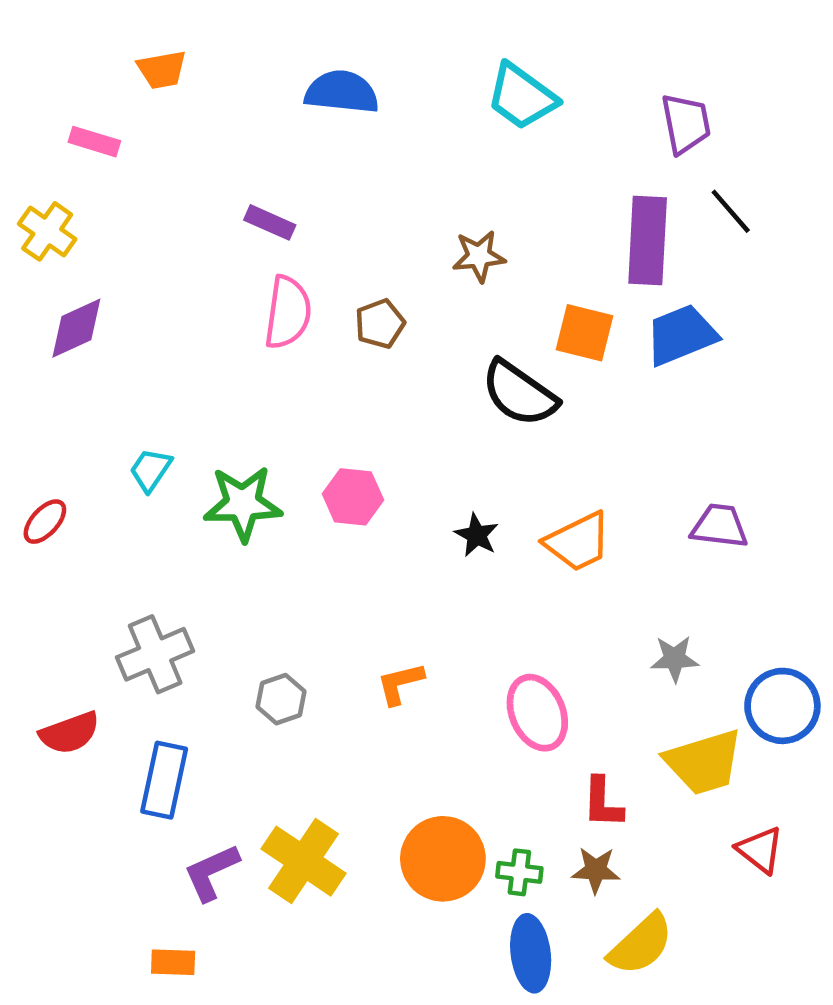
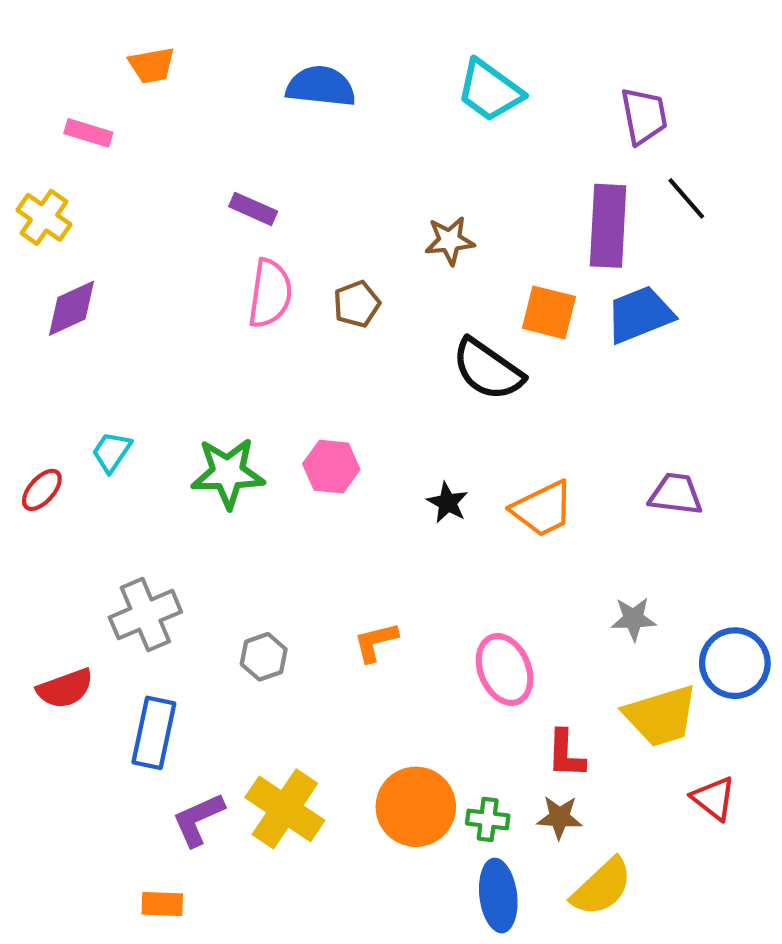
cyan trapezoid: (151, 470) -> (112, 452), moved

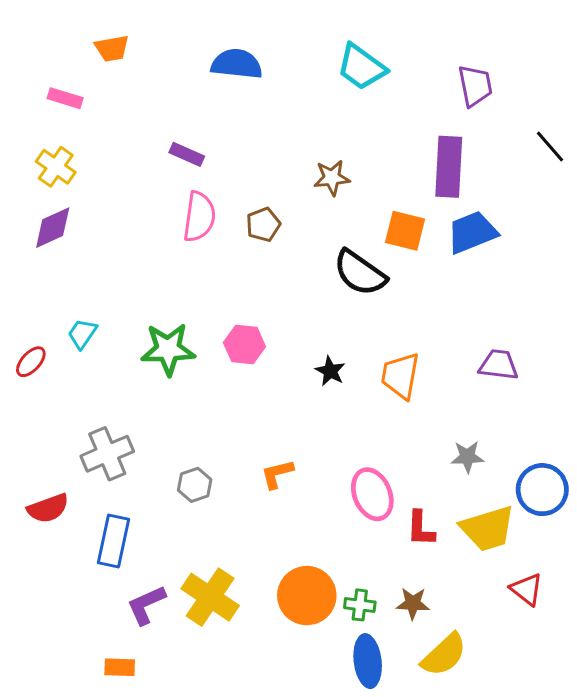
black line: (686, 198) -> (550, 147), moved
yellow cross: (44, 217) -> (56, 167), moved
orange trapezoid: (543, 509) -> (400, 376), turned 126
red L-shape: (566, 754) -> (421, 529), moved

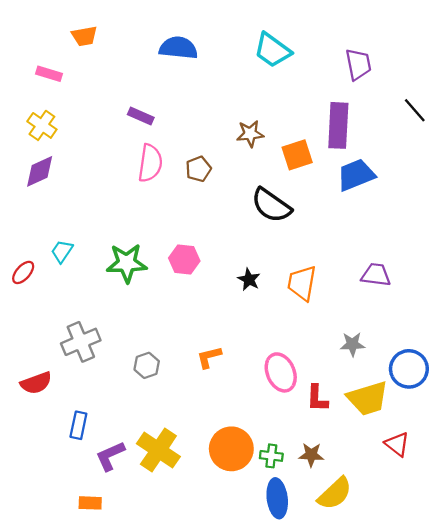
orange square: (405, 231) -> (297, 155), moved, turned -32
blue rectangle: (113, 541) -> (78, 425), moved, size x0.7

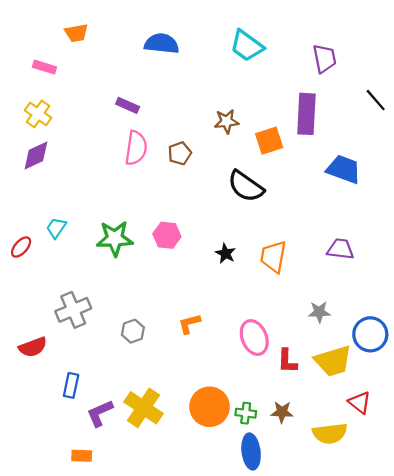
blue trapezoid: (356, 175) -> (344, 169), moved, turned 42
yellow semicircle: (335, 494) -> (330, 433), moved, turned 36

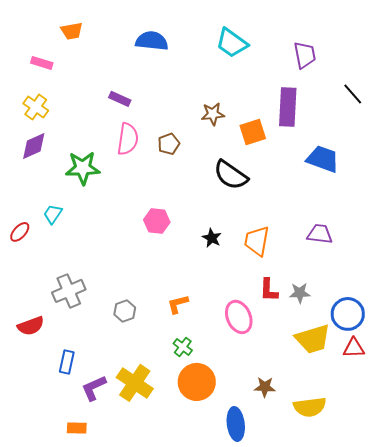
green star: (115, 239) -> (83, 168), moved
red L-shape: (287, 361) -> (269, 290), moved
red triangle: (360, 402) -> (354, 348), moved, turned -40
green cross: (246, 413) -> (183, 347), moved, turned 30

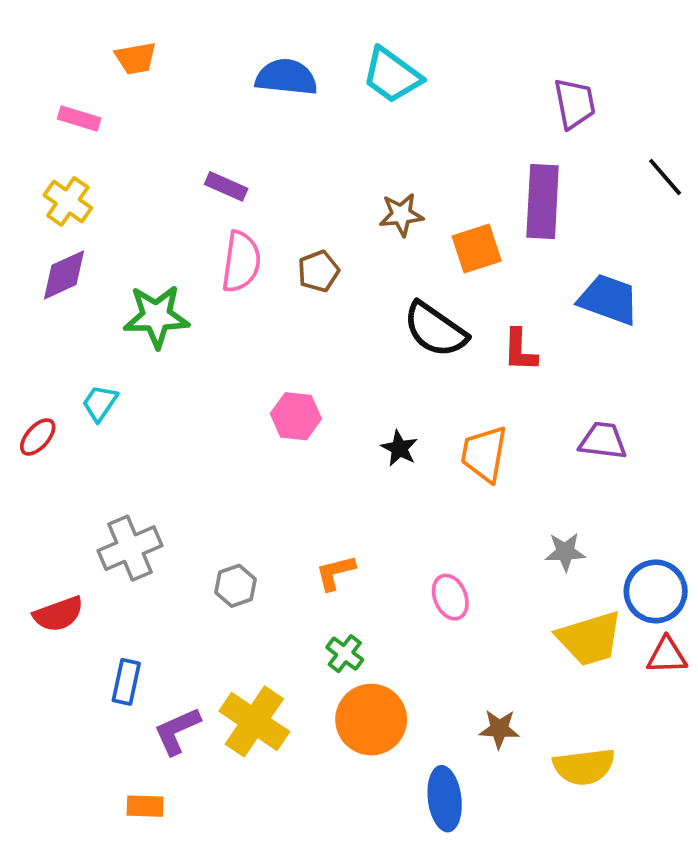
cyan trapezoid: (232, 43) -> (392, 75), moved
red L-shape: (269, 290) -> (520, 350), moved
pink ellipse: (239, 317) -> (450, 597), size x0.7

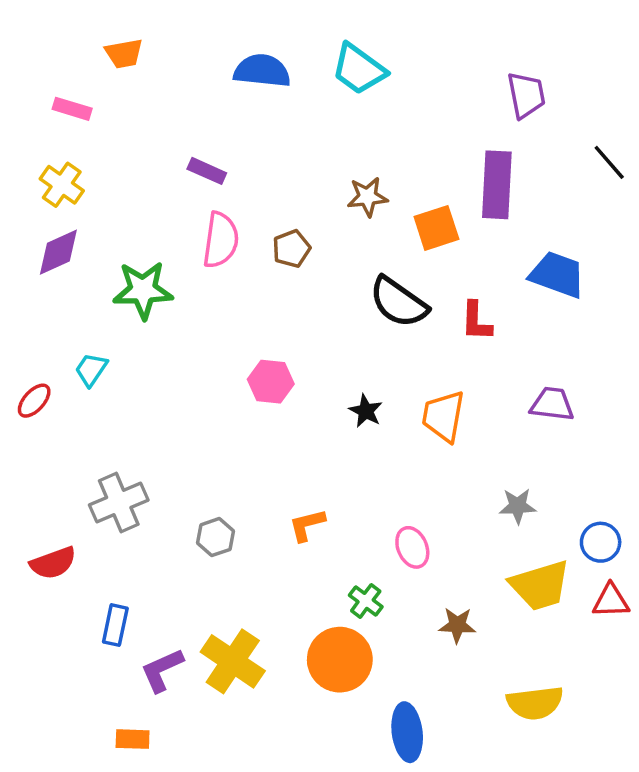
blue circle: (656, 591) -> (601, 542), size x0.7
green cross: (345, 654) -> (366, 601), moved
brown star: (499, 729) -> (457, 625), moved

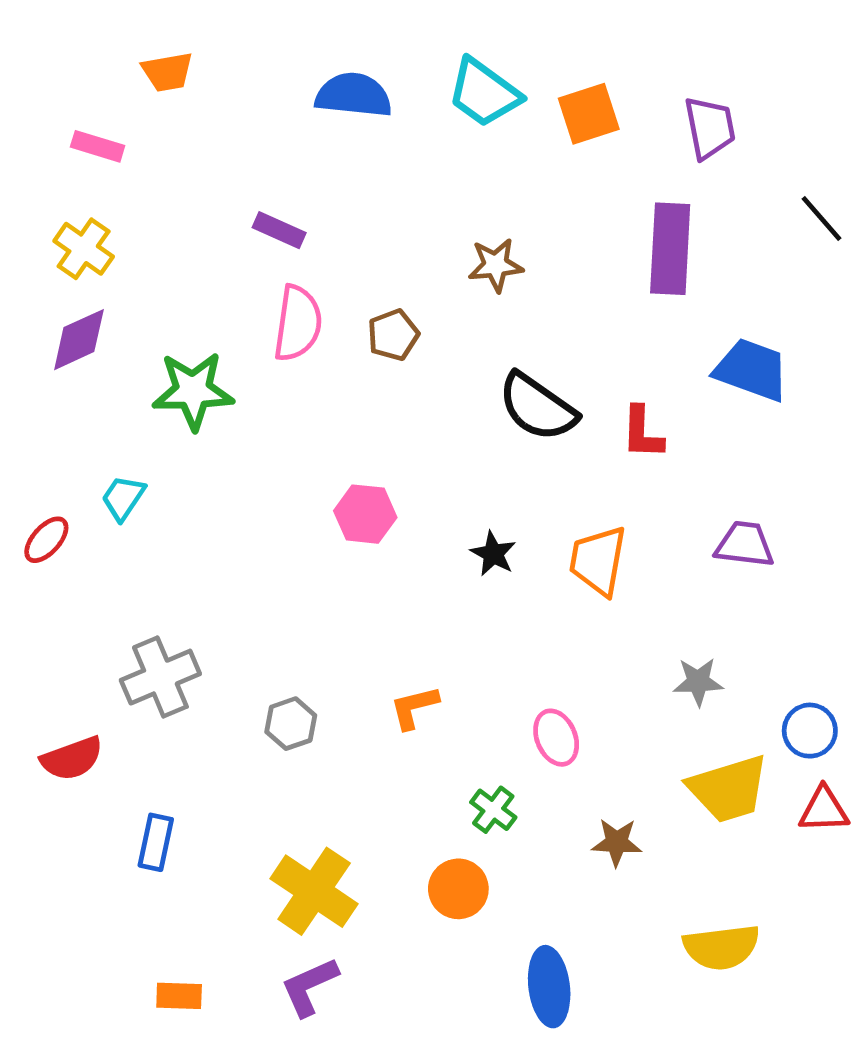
orange square: (436, 228) -> (589, 114), moved
orange circle: (340, 660) -> (458, 889), size x0.7
purple L-shape: (162, 670) -> (309, 987), moved

